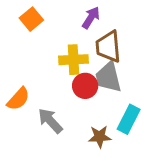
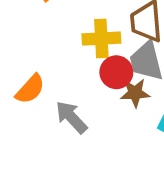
brown star: (100, 137) -> (135, 93), moved

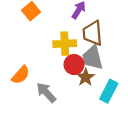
brown star: (135, 93) -> (86, 77), turned -30

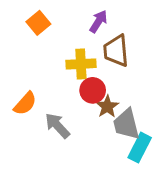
gray trapezoid: (93, 58) -> (126, 124), moved
cyan rectangle: (109, 91) -> (140, 148), moved

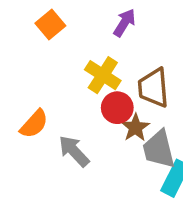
brown trapezoid: (116, 51) -> (153, 88), moved
yellow cross: (81, 64) -> (103, 75), turned 36

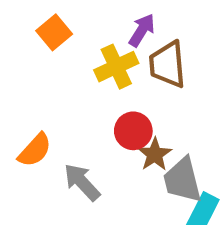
yellow cross: (103, 75) -> (116, 67), moved, turned 32
brown trapezoid: (153, 88) -> (168, 64), moved

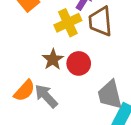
orange semicircle: (35, 150) -> (24, 91), moved
brown star: (155, 154) -> (53, 59), moved

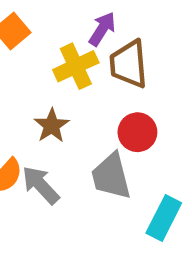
red circle: (79, 63) -> (137, 132), moved
gray trapezoid: (110, 95) -> (111, 176), moved

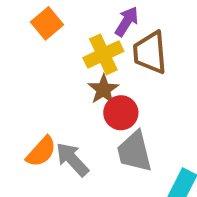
brown star: (52, 126) -> (103, 89), moved
red circle: (137, 132) -> (121, 113), moved

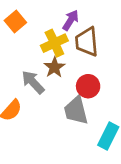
red circle: (121, 113) -> (88, 86), moved
gray arrow: (72, 159) -> (33, 82), moved

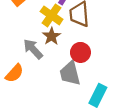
yellow cross: (54, 43) -> (52, 15), turned -30

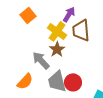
red circle: (80, 52) -> (73, 82), moved
gray trapezoid: (70, 73) -> (57, 81), moved

